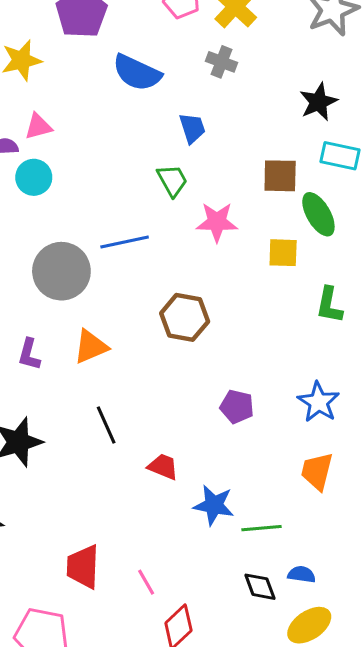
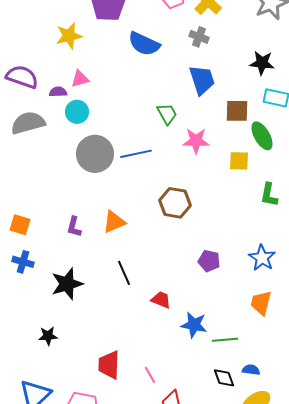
black star: (318, 102) -> (262, 63), turned 30
blue trapezoid: (192, 128) -> (202, 80), moved, size x1.5
gray circle: (61, 271) -> (95, 154), moved

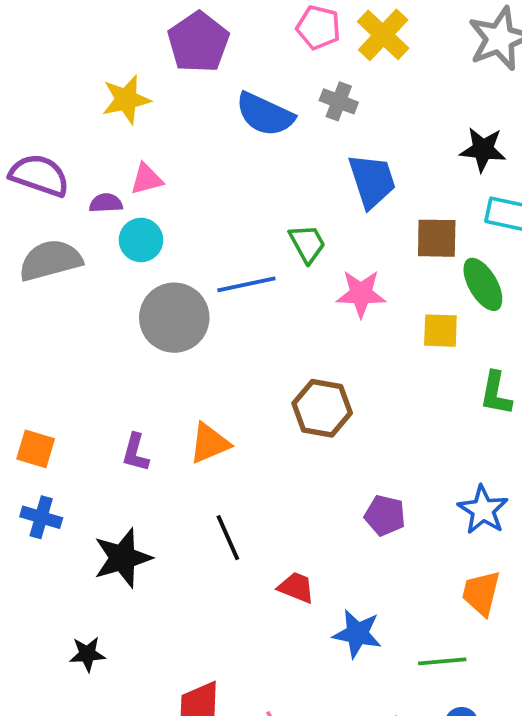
gray cross: (199, 37) -> (339, 101), moved
blue line: (136, 154) -> (246, 284), moved
green line: (225, 340) -> (442, 661), moved

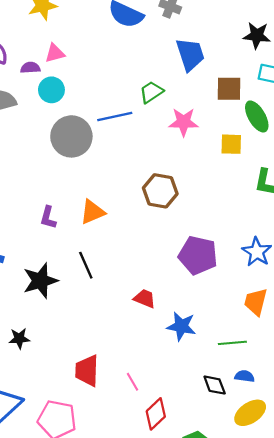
green trapezoid: (307, 244) -> (151, 92), turned -95
purple pentagon: (385, 515) -> (198, 255), size x1.6
black line: (228, 538) -> (86, 265), moved

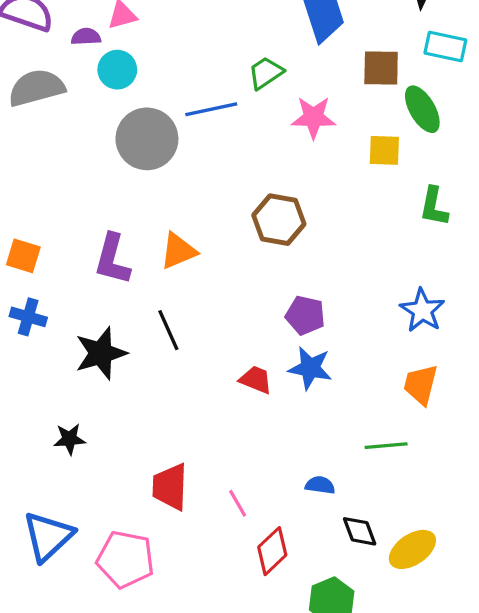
purple L-shape: (48, 217) -> (112, 259), size x1.5
purple pentagon: (198, 255) -> (305, 315), moved, size x0.7
blue star: (181, 326) -> (310, 368), moved
blue semicircle: (245, 376) -> (320, 485), moved
black diamond: (215, 385) -> (360, 531), moved

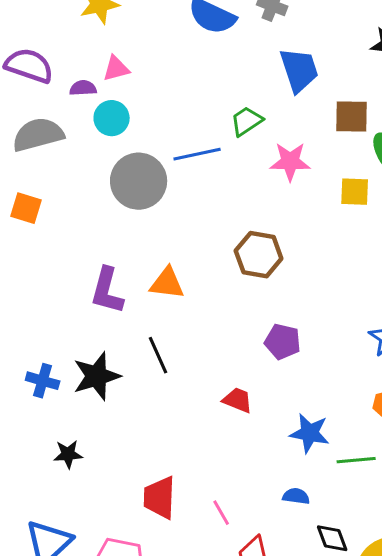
orange triangle: (178, 251) -> (167, 283), turned 30
orange square: (23, 256) -> (26, 208), moved
blue cross: (28, 317) -> (43, 381), moved
blue star: (310, 368) -> (310, 433), moved

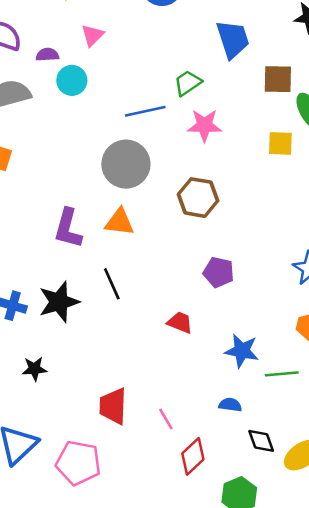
pink triangle: (116, 69) -> (92, 35), moved, turned -30
pink star: (290, 162) -> (204, 125), moved
gray circle: (139, 181) -> (126, 164), moved

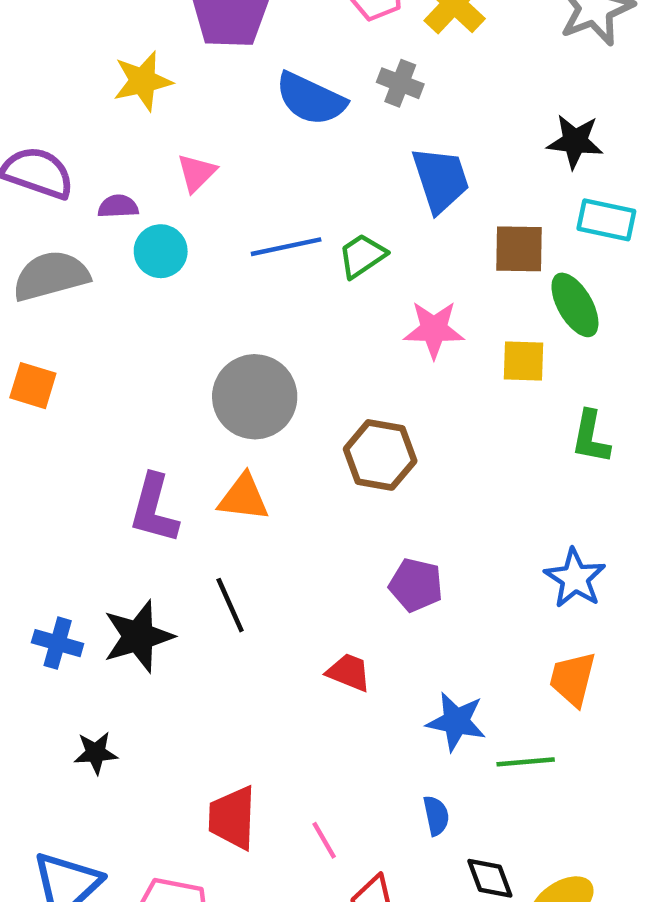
blue line: (145, 111) -> (286, 247), moved
pink star: (204, 125) -> (434, 330), moved
blue semicircle: (230, 405) -> (436, 816), turned 70

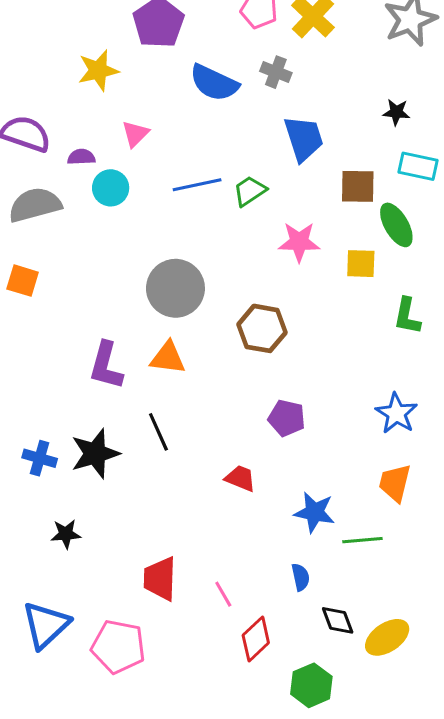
black star: (575, 141) -> (396, 112), size x0.7

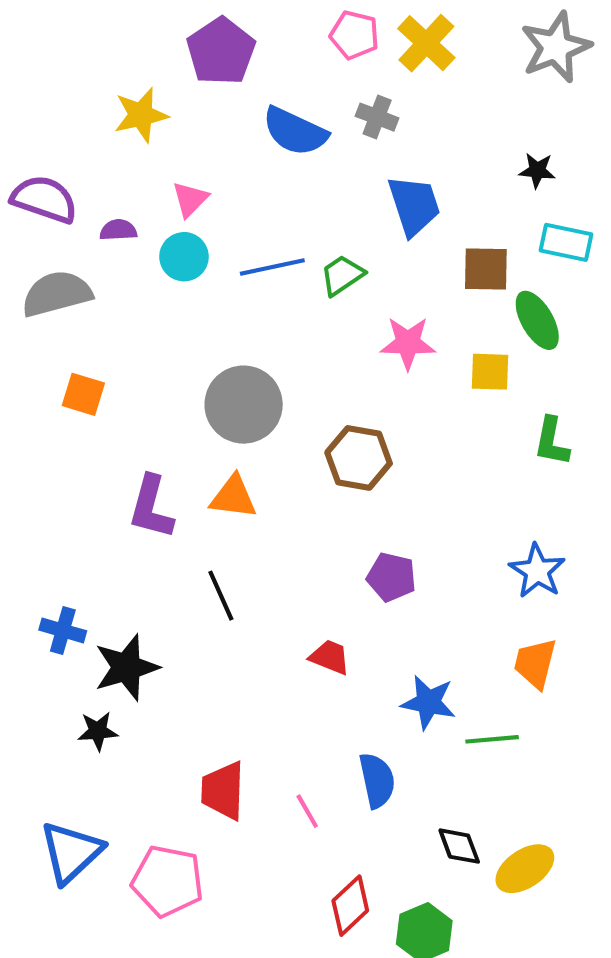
cyan circle: (111, 188) -> (184, 257), moved
orange square: (23, 281) -> (83, 394), moved
black star: (95, 454) -> (127, 667), moved
blue semicircle: (301, 577) -> (377, 780), moved, size x1.5
red diamond: (256, 639) -> (350, 906), moved

